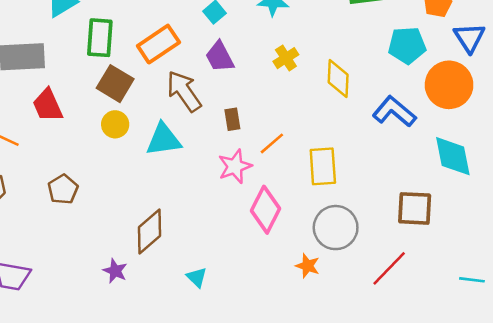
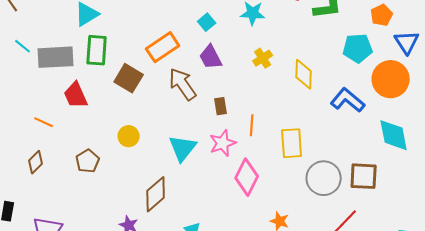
green rectangle: (100, 38) -> (97, 50), moved
yellow circle: (115, 124) -> (129, 136), moved
cyan triangle: (164, 140) -> (183, 148), moved, turned -44
orange line: (272, 143) -> (252, 125), turned -45
gray circle: (336, 228) -> (324, 178), moved

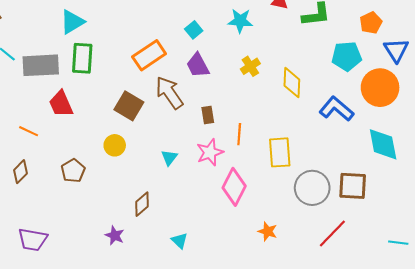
brown square: (129, 78) -> (129, 106), moved
cyan triangle: (183, 148) -> (169, 157), size x0.6
brown diamond: (156, 194) -> (142, 204), size x0.7

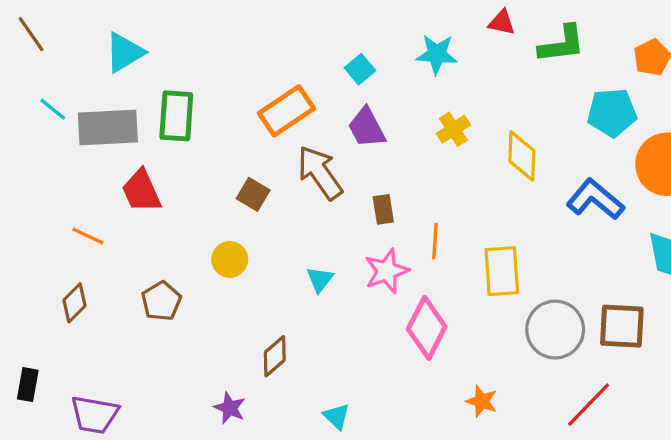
cyan triangle: (72, 22) -> (125, 52), moved
brown square: (129, 106) -> (253, 194), size x0.7

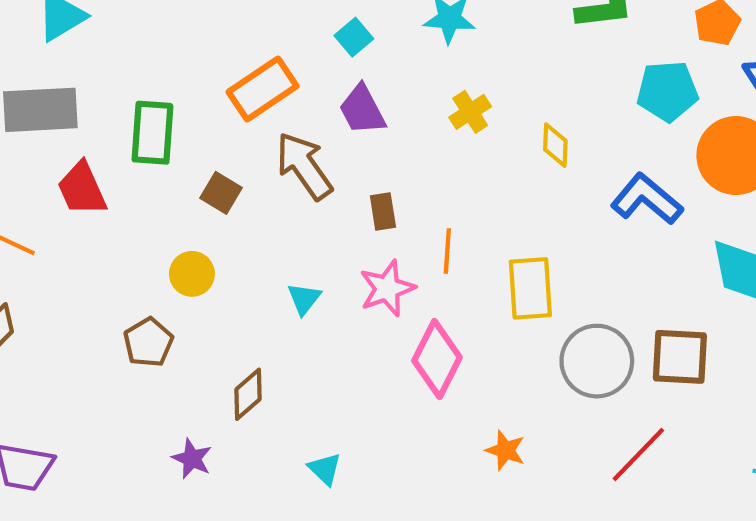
green rectangle: (176, 116) -> (152, 133), moved
yellow diamond: (522, 156) -> (555, 145), size x0.7
brown pentagon: (161, 301) -> (148, 342), moved

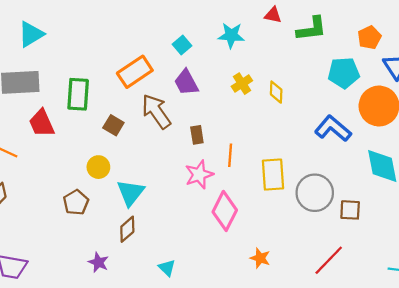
yellow diamond: (555, 145) -> (276, 92), moved
cyan triangle: (304, 299) -> (131, 193), moved, size x1.6
brown square: (680, 357) -> (350, 210), size x0.7
gray circle: (597, 361) -> (315, 193), moved

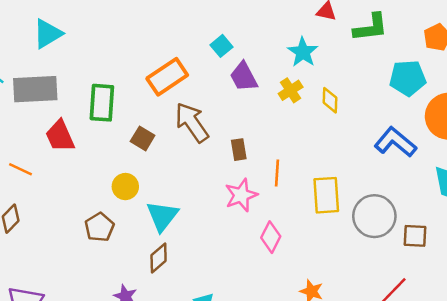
cyan star: (231, 35) -> (303, 52), moved, turned 30
purple trapezoid: (186, 82) -> (244, 77), moved
pink diamond: (225, 211) -> (271, 237), size x0.7

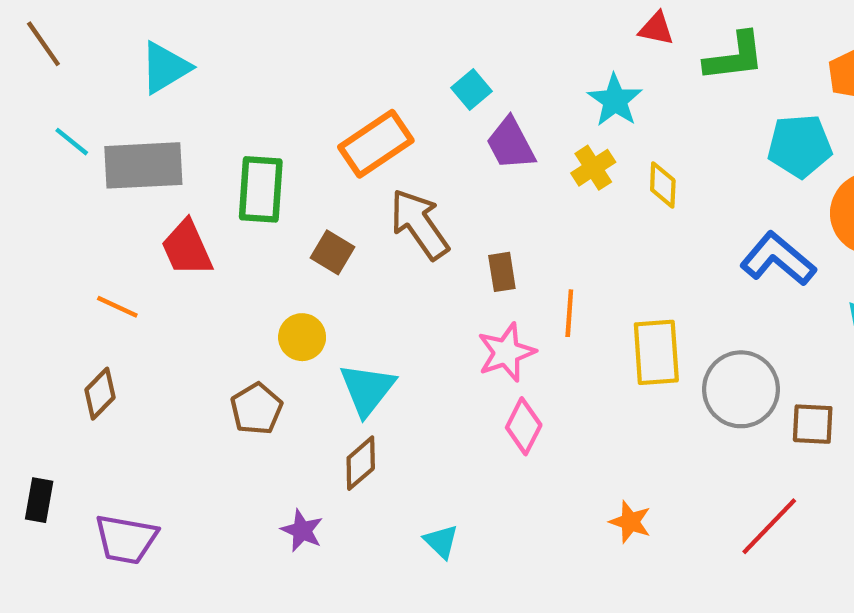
pink diamond: (271, 237) -> (524, 426), moved

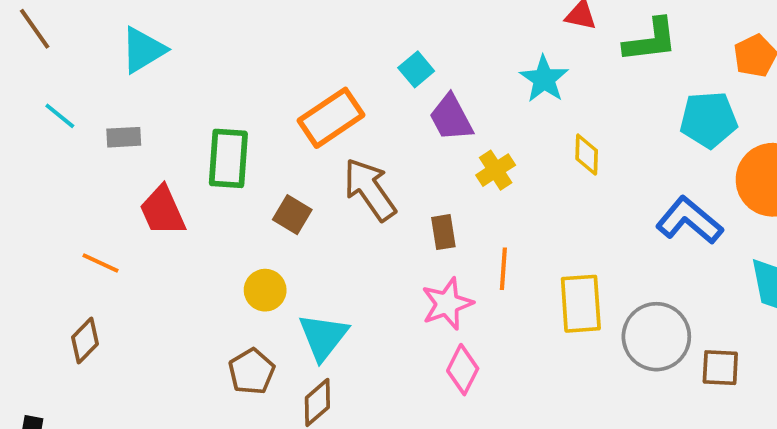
gray rectangle: (143, 165) -> (124, 137), size x0.5
yellow cross: (593, 168) -> (496, 170), moved
brown pentagon: (256, 409) -> (252, 371), moved

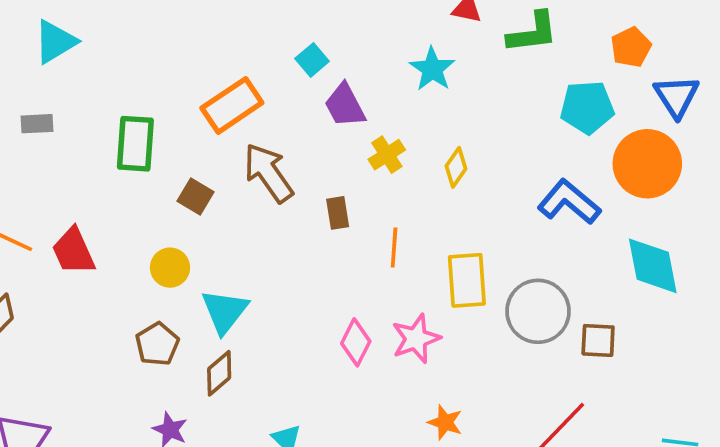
yellow diamond: (587, 155) -> (456, 167), moved, turned 33
red trapezoid: (162, 211) -> (73, 251), moved
pink star: (447, 304) -> (416, 339), moved

